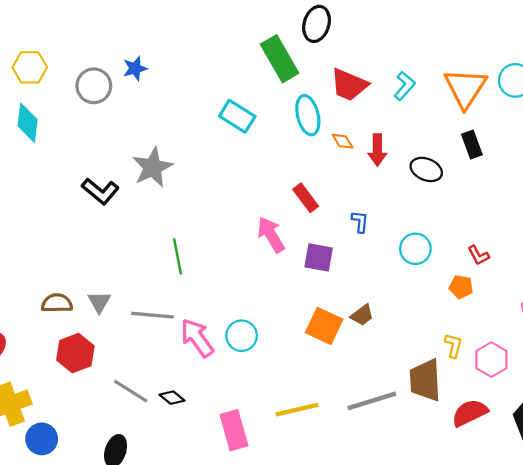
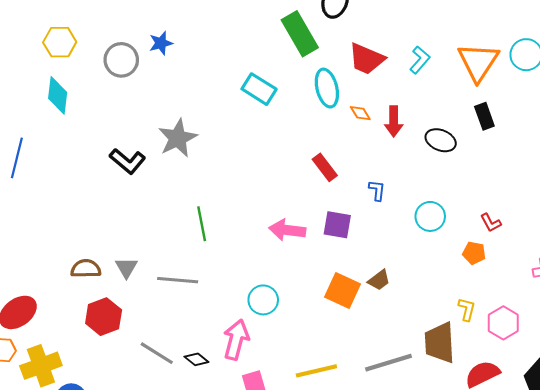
pink arrow: (271, 235) -> (287, 230), moved, turned -52
pink arrow: (197, 338) -> (236, 340), moved, turned 51

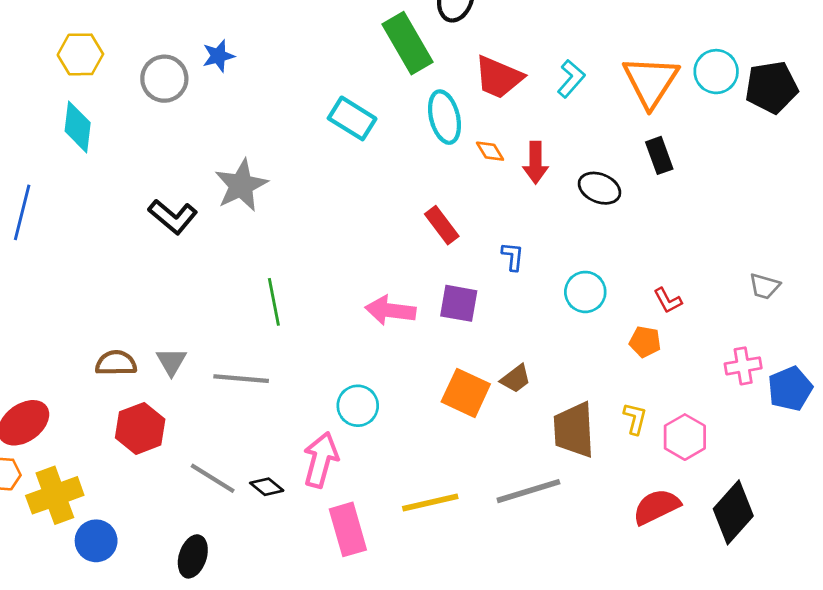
brown trapezoid: (440, 343) -> (574, 430), moved

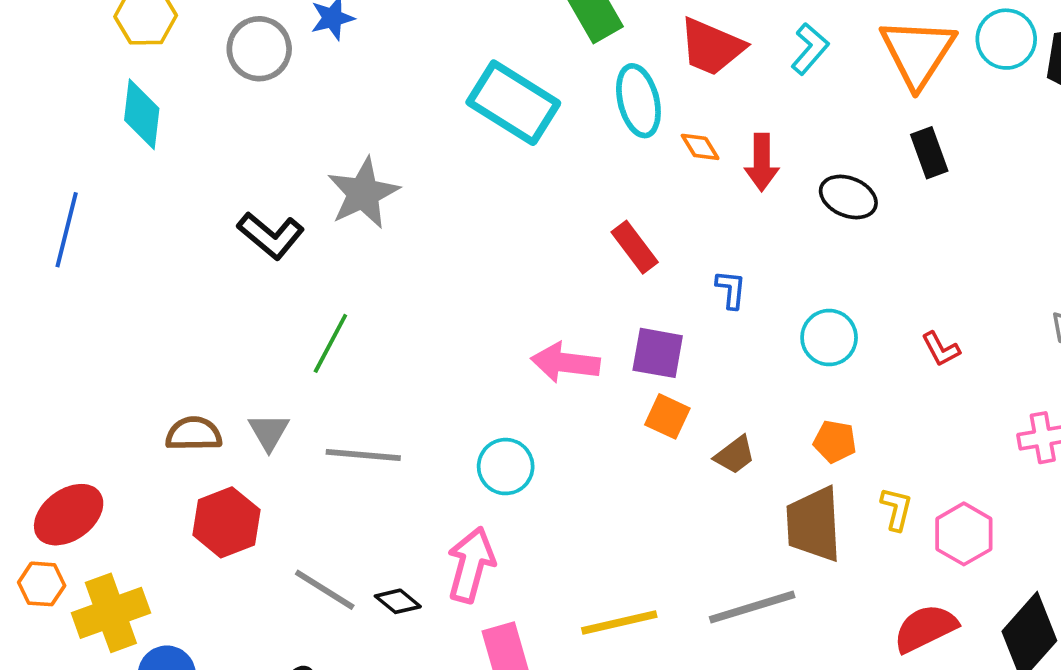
cyan rectangle: (352, 118) -> (513, 103), size x1.4
green line: (274, 302) -> (330, 343), moved, turned 39
orange pentagon: (645, 342) -> (835, 442), moved
orange square: (466, 393) -> (667, 416), moved, size x0.7
cyan circle: (358, 406) -> (506, 467), moved

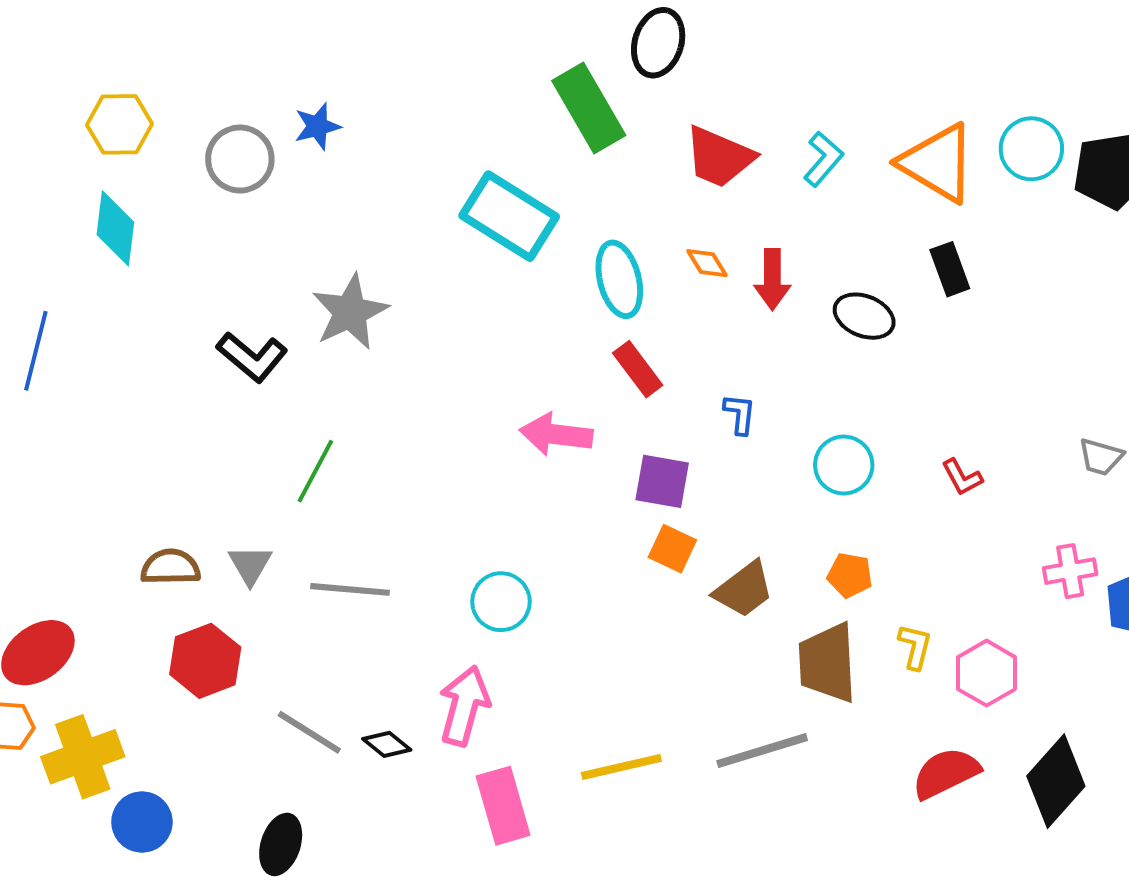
orange triangle: (918, 53) -> (938, 163), turned -32
cyan ellipse: (638, 101) -> (619, 279), moved
pink arrow: (565, 363) -> (556, 434), moved
brown trapezoid: (735, 455) -> (744, 589), size x1.4

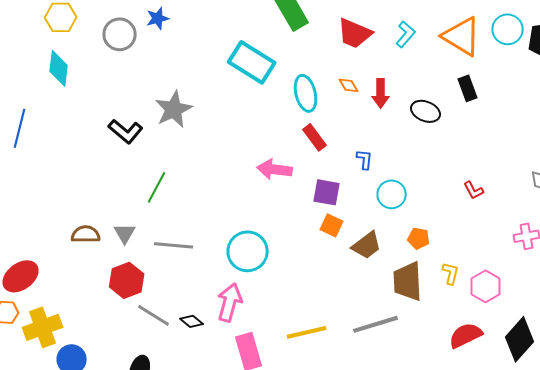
cyan circle: (844, 465) -> (392, 194), moved
cyan circle: (501, 602) -> (248, 251), size x1.4
red hexagon: (205, 661) -> (127, 280), moved

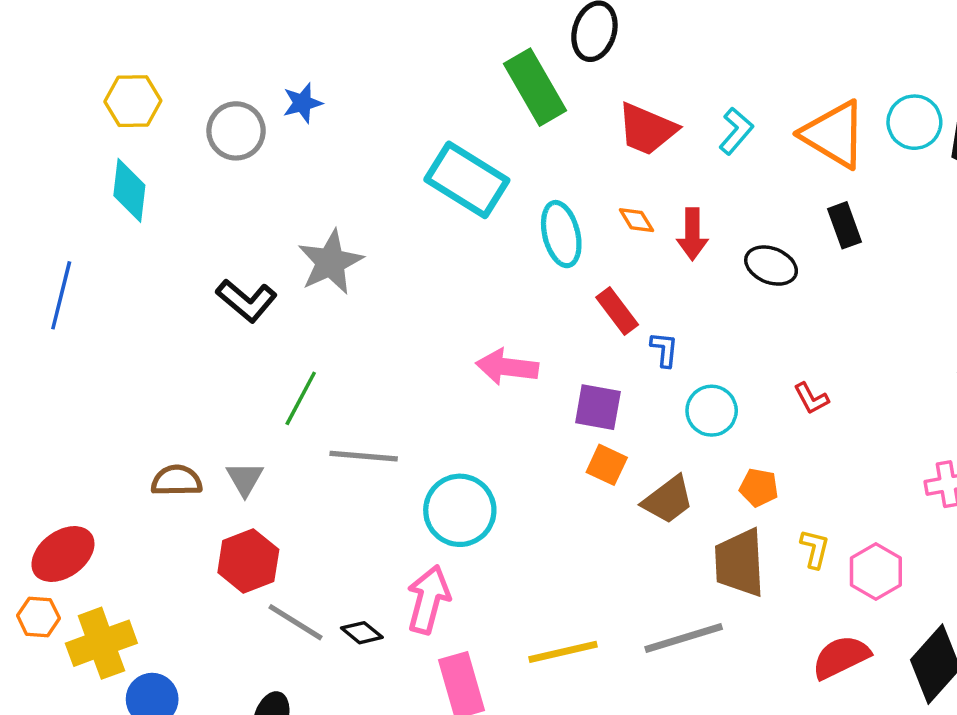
red rectangle: (315, 137) -> (617, 311), moved
red L-shape: (474, 190) -> (811, 398), moved
gray line: (174, 245) -> (364, 456), moved

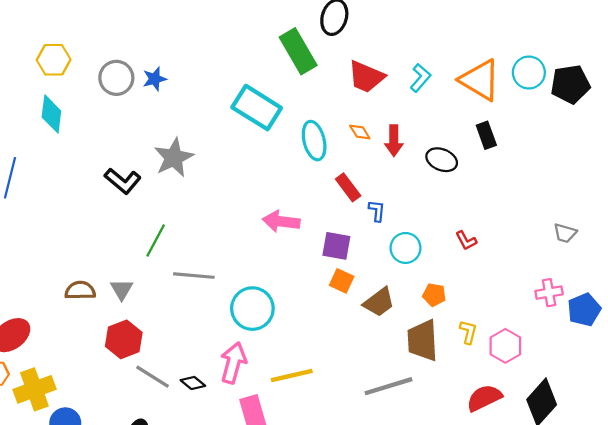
blue star: (302, 103) -> (155, 79), moved
yellow line: (563, 652) -> (292, 376), moved

